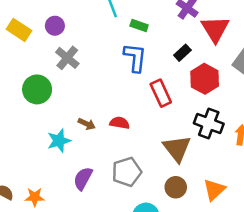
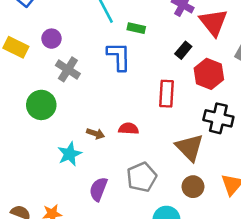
blue L-shape: (135, 58) -> (119, 56), moved
red rectangle: (161, 93) -> (166, 94), turned 35

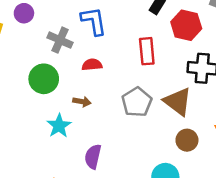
gray cross: (68, 69) -> (60, 40), moved
green circle: (41, 105) -> (44, 79), moved
red semicircle: (129, 129) -> (92, 65), moved
gray pentagon: (142, 177) -> (137, 102), moved

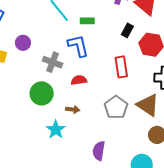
purple semicircle: (93, 157) -> (99, 151), moved

